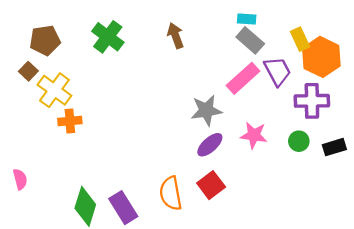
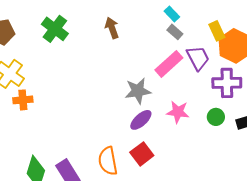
cyan rectangle: (247, 19) -> (172, 14), turned 42
gray rectangle: (250, 40) -> (175, 32), size x0.7

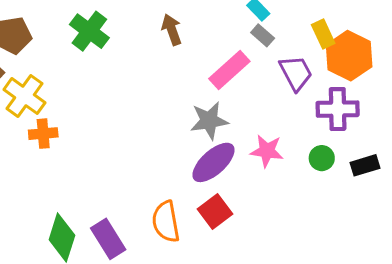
pink rectangle: (169, 64) -> (229, 70), moved
purple ellipse: (141, 120) -> (213, 162), size x1.4

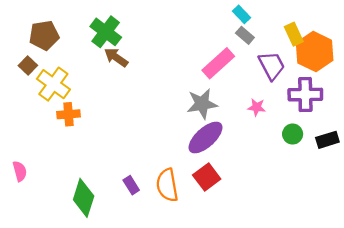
brown arrow: (172, 30) -> (116, 57), moved, turned -35
pink star: (267, 151) -> (257, 107), moved, size x0.7
purple rectangle: (108, 239) -> (131, 185), moved, size x0.6

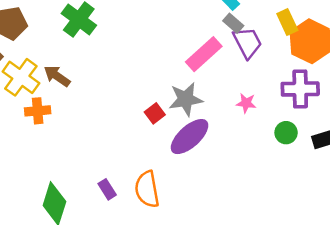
brown arrow: (116, 57) -> (57, 76), moved
purple trapezoid: (272, 66) -> (247, 43), moved
red square: (207, 177) -> (155, 113), moved, size x0.7

